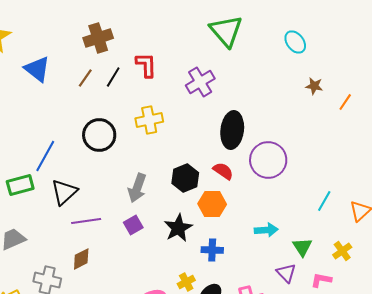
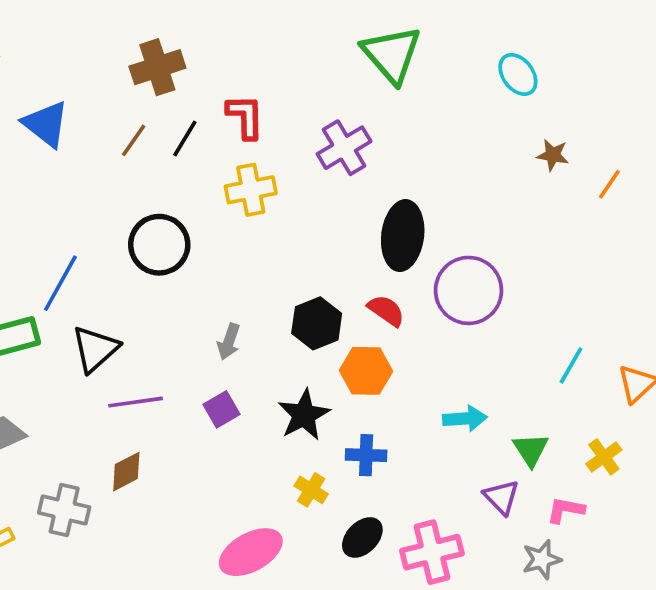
yellow cross: (149, 120) -> (251, 190), moved
gray arrow: (137, 188) -> (229, 342), size x0.7
yellow cross: (186, 282) -> (311, 490), moved, turned -30

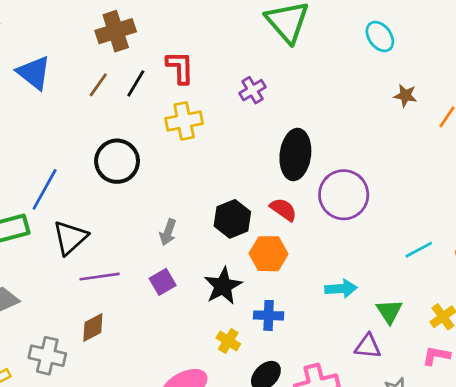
purple cross: (344, 148) -> (252, 90), size x0.7
cyan line: (571, 365) -> (419, 250), turned 32
purple triangle: (501, 497) -> (368, 346), turned -40
pink L-shape: (566, 510) -> (436, 356), moved

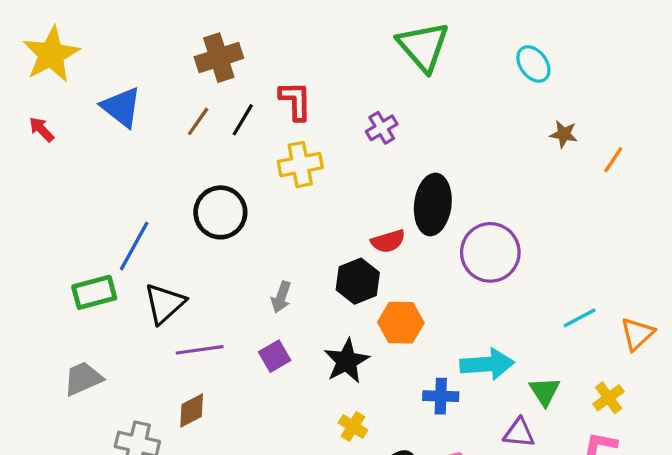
red semicircle: (283, 209) -> (388, 241), moved, turned 128
cyan arrow: (341, 289) -> (487, 364), size x1.4
blue cross: (269, 315) -> (441, 396), moved

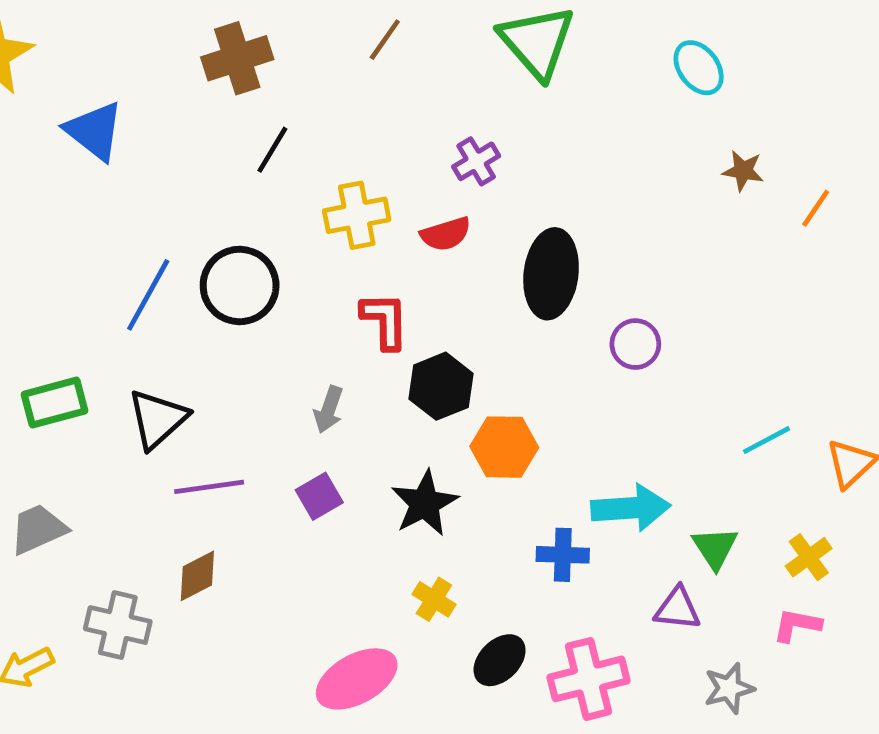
red L-shape: (295, 101) -> (385, 321), moved
brown line: (198, 121) -> (385, 40), moved
red semicircle: (388, 241) -> (446, 234), moved
blue line: (134, 246) -> (148, 295), moved
purple circle: (490, 252) -> (635, 344), size x0.6

